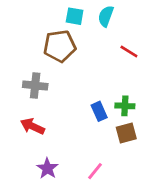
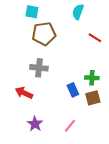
cyan square: (75, 16) -> (32, 12), moved
gray cross: (35, 85) -> (39, 68), moved
blue rectangle: (99, 111) -> (73, 90), moved

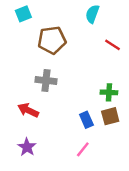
cyan square: (32, 12) -> (23, 14), moved, turned -32
blue rectangle: (73, 90) -> (86, 120), moved
purple star: (35, 124) -> (27, 147), moved

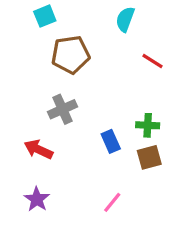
cyan square: (23, 14) -> (45, 16), moved
gray cross: (46, 81) -> (62, 109), turned -30
blue rectangle: (86, 120) -> (111, 141), moved

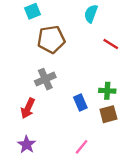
red arrow: (38, 149) -> (28, 108), turned -90

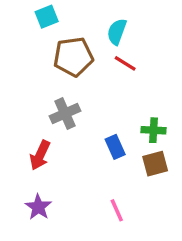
cyan semicircle: (91, 14) -> (117, 32), moved
red line: (111, 44) -> (125, 63), moved
pink line: (82, 147) -> (117, 210), turned -63

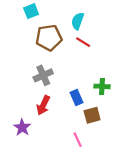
red arrow: (40, 155) -> (43, 105), moved
brown square: (155, 164) -> (92, 115), moved
purple star: (38, 207) -> (22, 127), moved

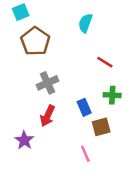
cyan square: (31, 11) -> (21, 12), moved
brown pentagon: (49, 38) -> (35, 41), moved, turned -30
red line: (83, 42) -> (105, 62), moved

